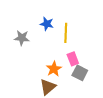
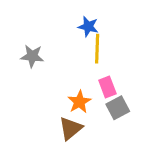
blue star: (47, 24) -> (88, 27), moved
gray square: (80, 73) -> (118, 108), turned 35

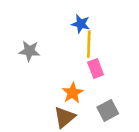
pink rectangle: (107, 87) -> (96, 69), moved
gray square: (118, 108) -> (108, 110), moved

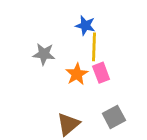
gray star: (29, 51) -> (44, 54), moved
orange star: (73, 93) -> (77, 74), moved

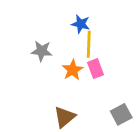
gray square: (114, 117) -> (121, 114), moved

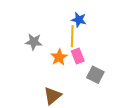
blue star: (81, 24) -> (79, 20), moved
gray square: (121, 114) -> (95, 75), moved, turned -35

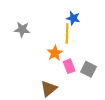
gray star: (34, 42) -> (22, 29), moved
pink rectangle: (78, 56) -> (69, 66), moved

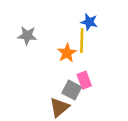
orange star: (55, 53) -> (67, 53), moved
gray square: (89, 69) -> (72, 90), moved

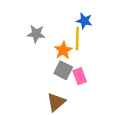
gray star: (27, 36) -> (36, 34), moved
gray square: (72, 90) -> (63, 70), moved

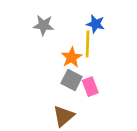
gray star: (36, 34) -> (44, 25), moved

